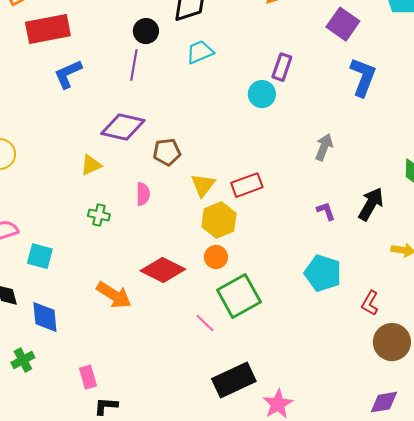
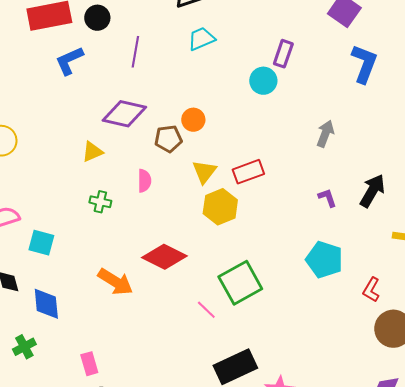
black circle: (146, 31) -> (97, 18), moved
orange circle: (216, 257) -> (193, 120), moved

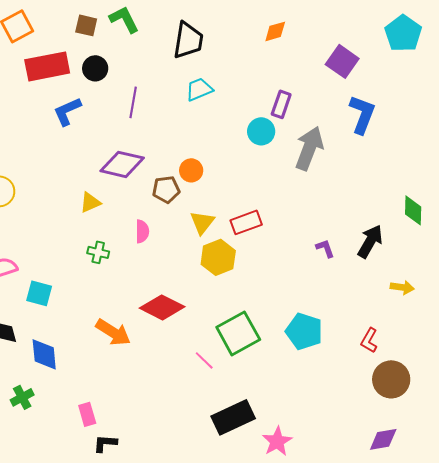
gray arrow: (325, 134) -> (309, 148), moved, size x1.6
cyan pentagon: (324, 260) -> (304, 331), moved

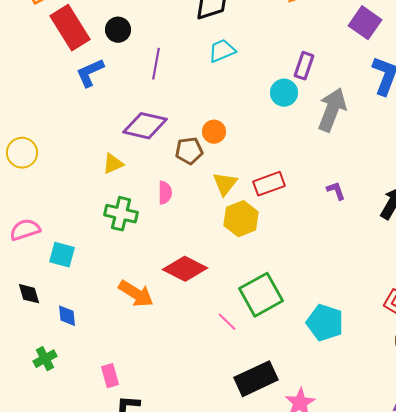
red rectangle: (47, 66) -> (70, 28), turned 69
purple L-shape: (325, 248) -> (336, 191), moved
green cross: (98, 252) -> (121, 214), size x1.5
cyan pentagon: (304, 331) -> (325, 323), moved
blue diamond: (44, 354) -> (67, 316), size x0.7

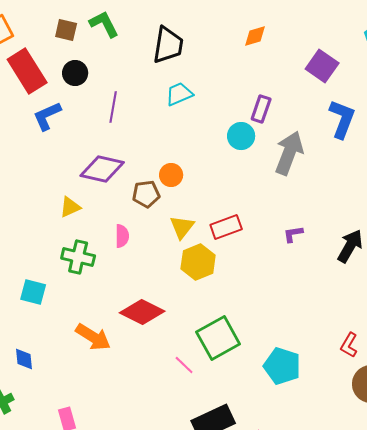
purple L-shape: (336, 191) -> (293, 234), turned -80
cyan square: (62, 255) -> (33, 292), moved

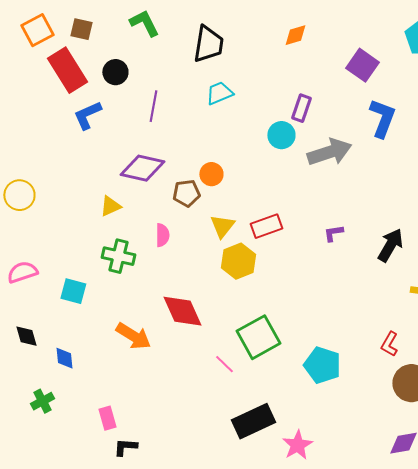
brown square: (66, 30) -> (81, 29), moved
gray arrow: (289, 153) -> (329, 152), turned 51
red diamond: (142, 312) -> (182, 311), turned 39

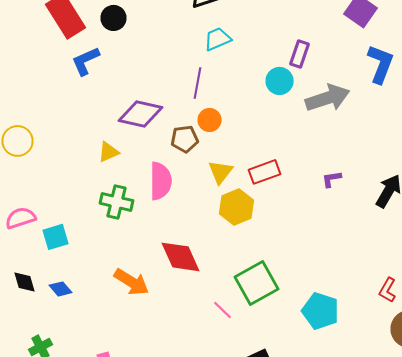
purple line: (153, 106) -> (198, 83), moved
pink semicircle: (162, 235) -> (160, 181), size x1.6
cyan square: (73, 291) -> (56, 237), moved, turned -32
blue diamond: (64, 358) -> (60, 289), moved, turned -35

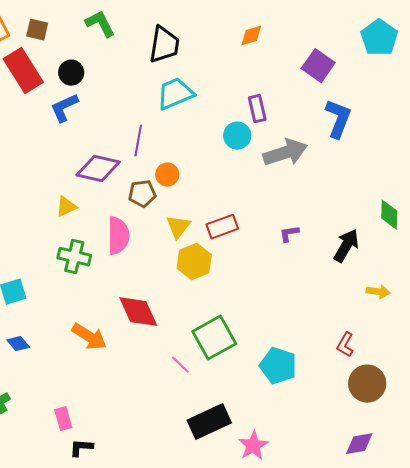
cyan trapezoid: (218, 39) -> (175, 94), size x1.4
purple rectangle: (300, 54) -> (257, 109), turned -32
blue L-shape: (86, 61) -> (64, 108), moved
purple line: (198, 83) -> (138, 141), moved

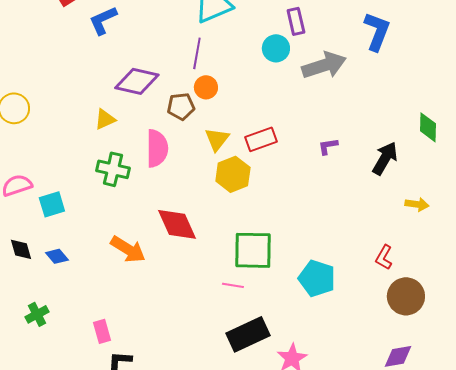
purple line: (138, 141) -> (197, 53), moved
green square: (214, 338) -> (253, 250), turned 30
pink line: (180, 365) -> (233, 285), moved, turned -35

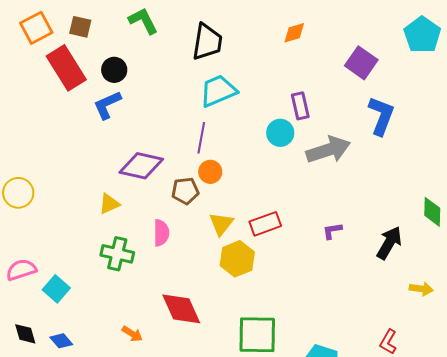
pink semicircle: (157, 148) -> (161, 233), size x0.7
cyan square: (52, 204) -> (56, 289), turned -32
orange arrow: (128, 249) -> (132, 334), size x0.6

